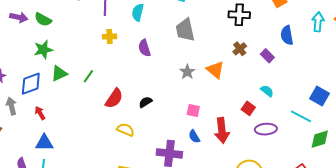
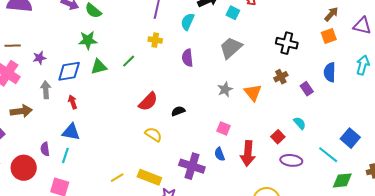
gray trapezoid: (185, 30) -> (231, 48), turned 50
green line: (88, 76) -> (129, 61), moved

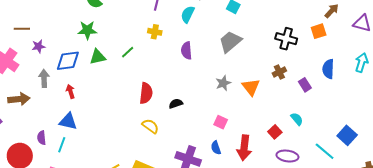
orange square: (329, 36) -> (319, 31), moved
brown line: (13, 46) -> (22, 29), moved
red semicircle: (148, 102) -> (146, 93), turned -40

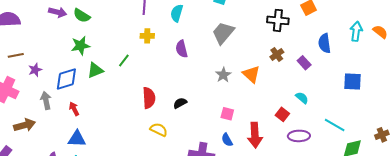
blue square: (347, 135) -> (353, 82), moved, turned -30

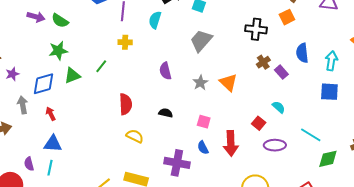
cyan arrow: (356, 31) -> (331, 61), moved
purple semicircle: (182, 49) -> (165, 71), moved
brown cross: (277, 54) -> (263, 62), moved
black semicircle: (180, 103) -> (166, 113), moved, turned 40

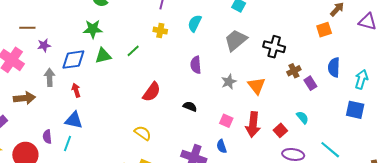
cyan semicircle: (155, 20) -> (195, 23), moved
black cross: (256, 29) -> (274, 47), moved
red semicircle: (126, 104) -> (152, 92), turned 30
yellow semicircle: (135, 136) -> (143, 133), moved
red arrow: (231, 143) -> (253, 125), moved

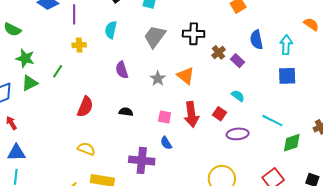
green star: (93, 29) -> (25, 58), moved, turned 30

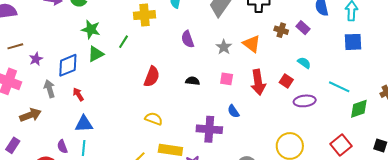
yellow cross: (79, 45) -> (145, 15), size x1.5
brown cross: (219, 52) -> (281, 30), moved, turned -32
pink square: (165, 117) -> (227, 79), moved

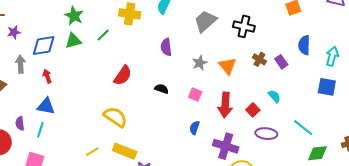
blue semicircle: (233, 111) -> (195, 128), turned 40
yellow semicircle: (154, 119) -> (115, 117), size x1.4
purple cross: (209, 129) -> (226, 146), moved

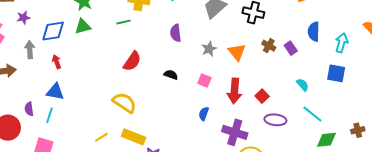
green line: (103, 35) -> (124, 22), moved, turned 32
cyan semicircle: (274, 96) -> (303, 85), moved

